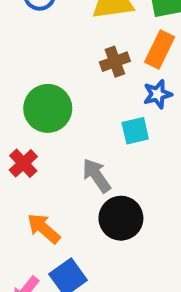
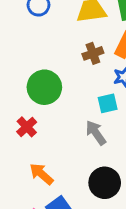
gray arrow: (97, 176) -> (96, 133), moved
black circle: (121, 218) -> (105, 183), moved

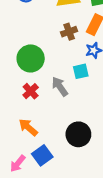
red cross: (27, 127) -> (31, 91), moved
gray arrow: (96, 133) -> (60, 87), moved

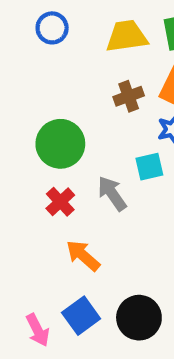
orange arrow: (28, 127) -> (83, 256), moved
black circle: (78, 134) -> (139, 318), moved
pink arrow: (18, 164) -> (38, 330), turned -66

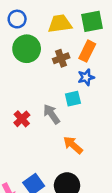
green circle: (60, 144) -> (27, 49), moved
orange arrow: (83, 256) -> (73, 145), moved

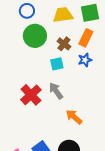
brown cross: (61, 58) -> (64, 44), turned -32
cyan square: (73, 99) -> (57, 64), moved
red cross: (22, 119) -> (31, 95), size x1.5

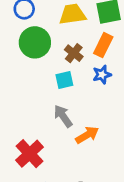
red cross: (31, 95) -> (30, 154), moved
orange arrow: (74, 117) -> (87, 135), moved, turned 108

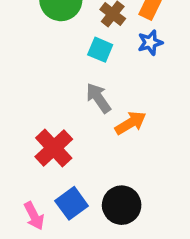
cyan square: (64, 80) -> (100, 50), turned 36

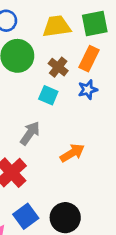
gray arrow: (98, 98) -> (30, 133), moved, turned 70

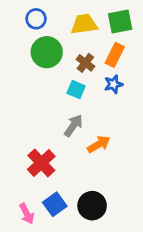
gray arrow: (30, 133) -> (73, 126), moved

